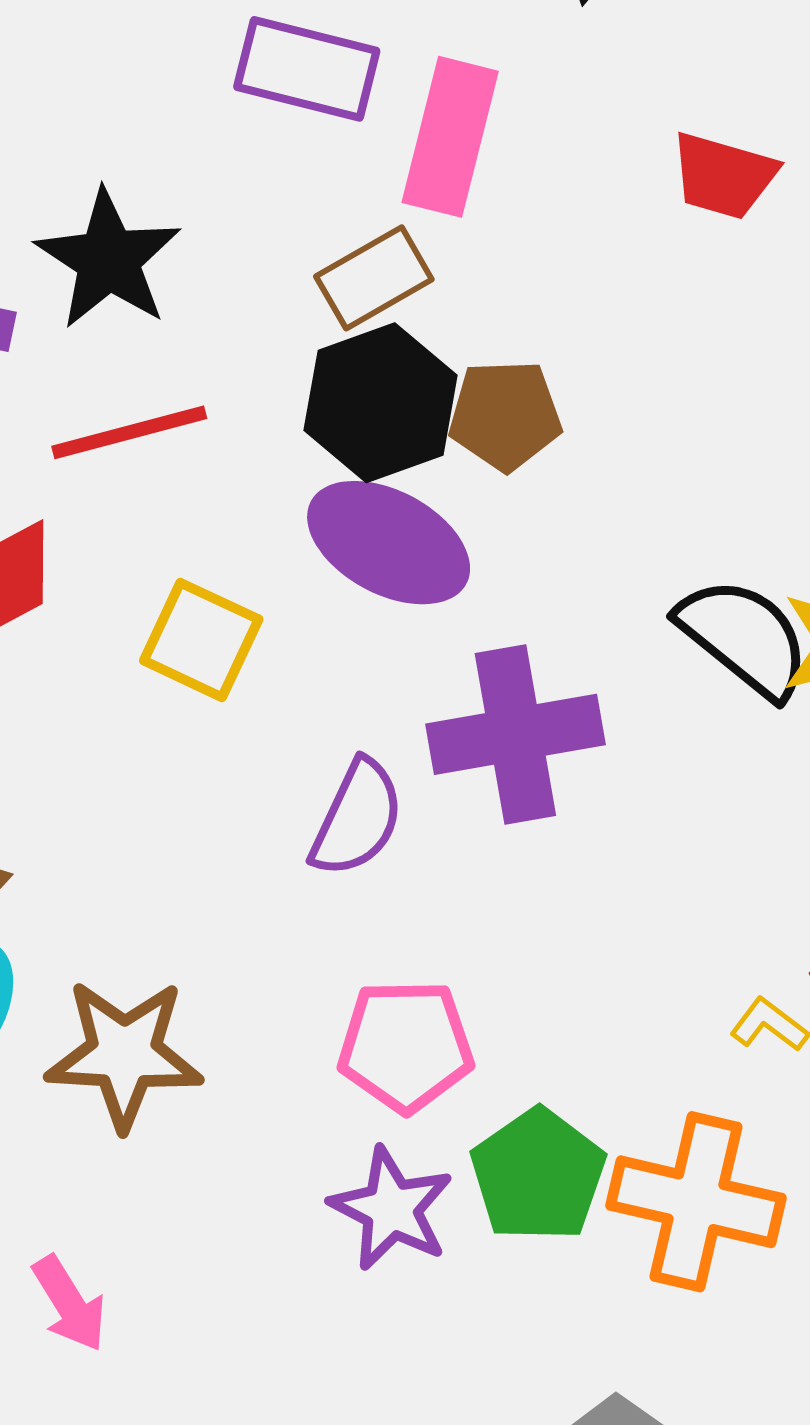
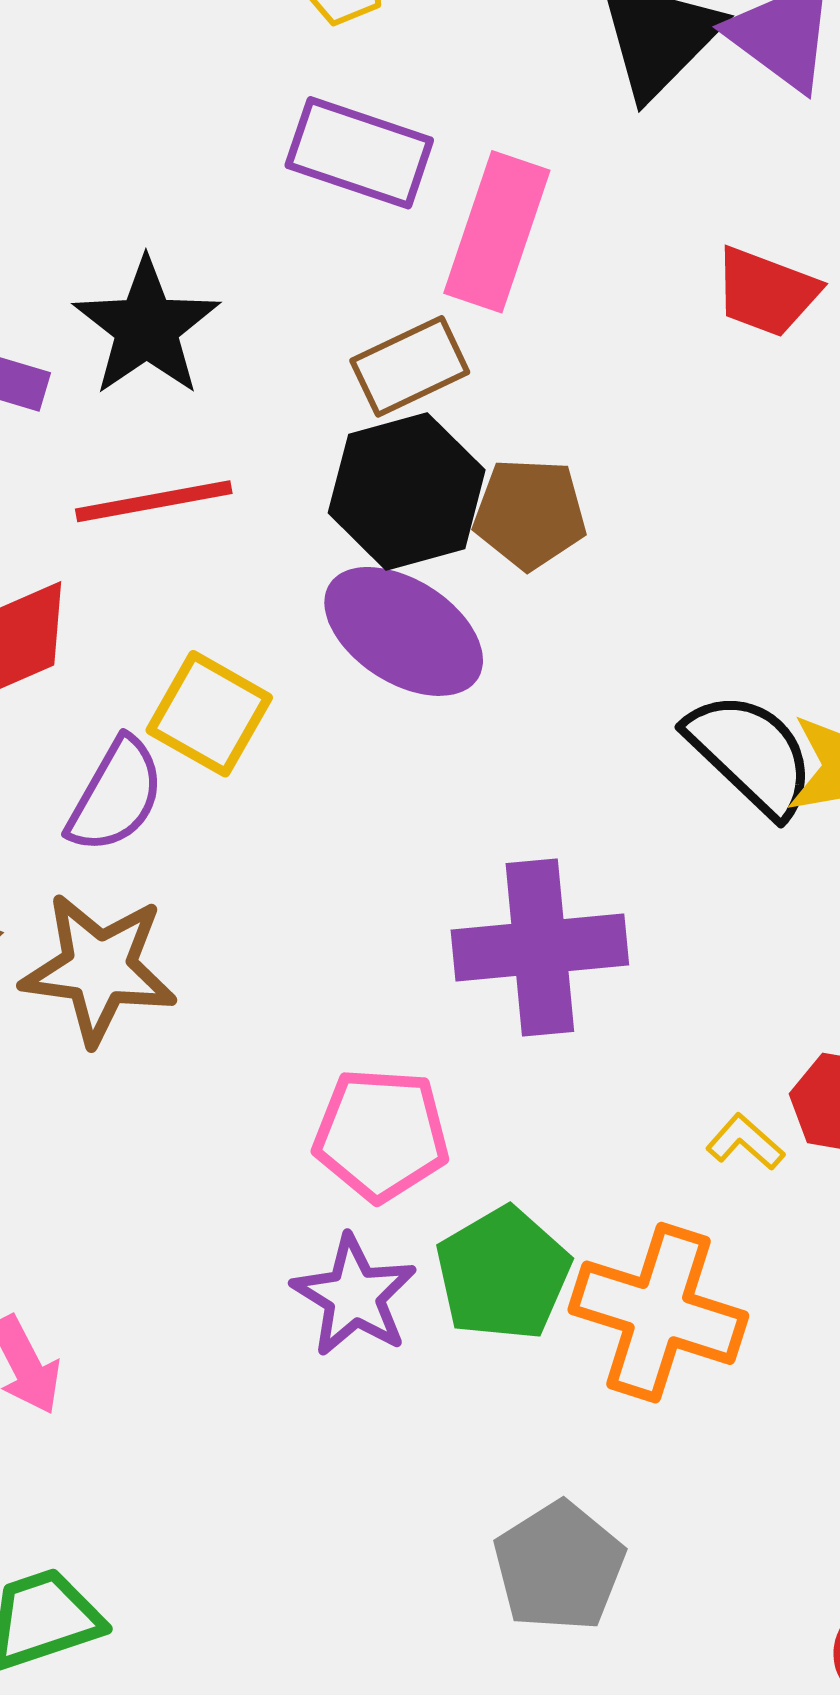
purple cross: (515, 734) -> (540, 948), moved
purple semicircle: (357, 818) -> (116, 795), moved
brown star: (124, 1054) -> (99, 969), moved

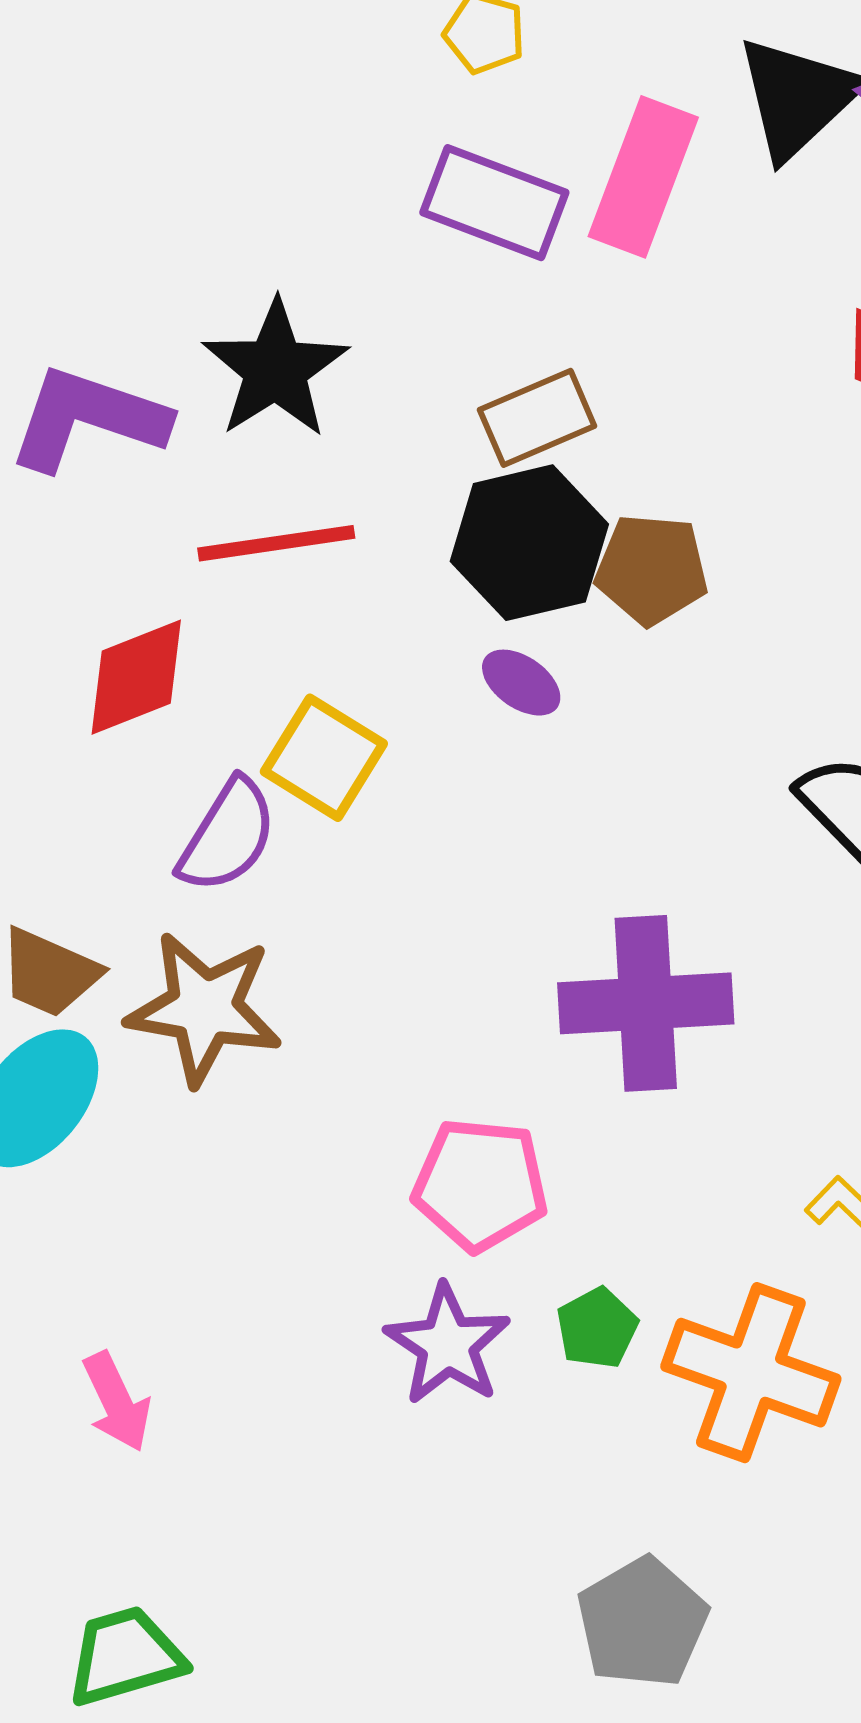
pink rectangle: (497, 232) -> (643, 177), moved
purple ellipse: (404, 631) -> (521, 683), size x0.5
green pentagon: (503, 1274) -> (597, 1328), size x0.6

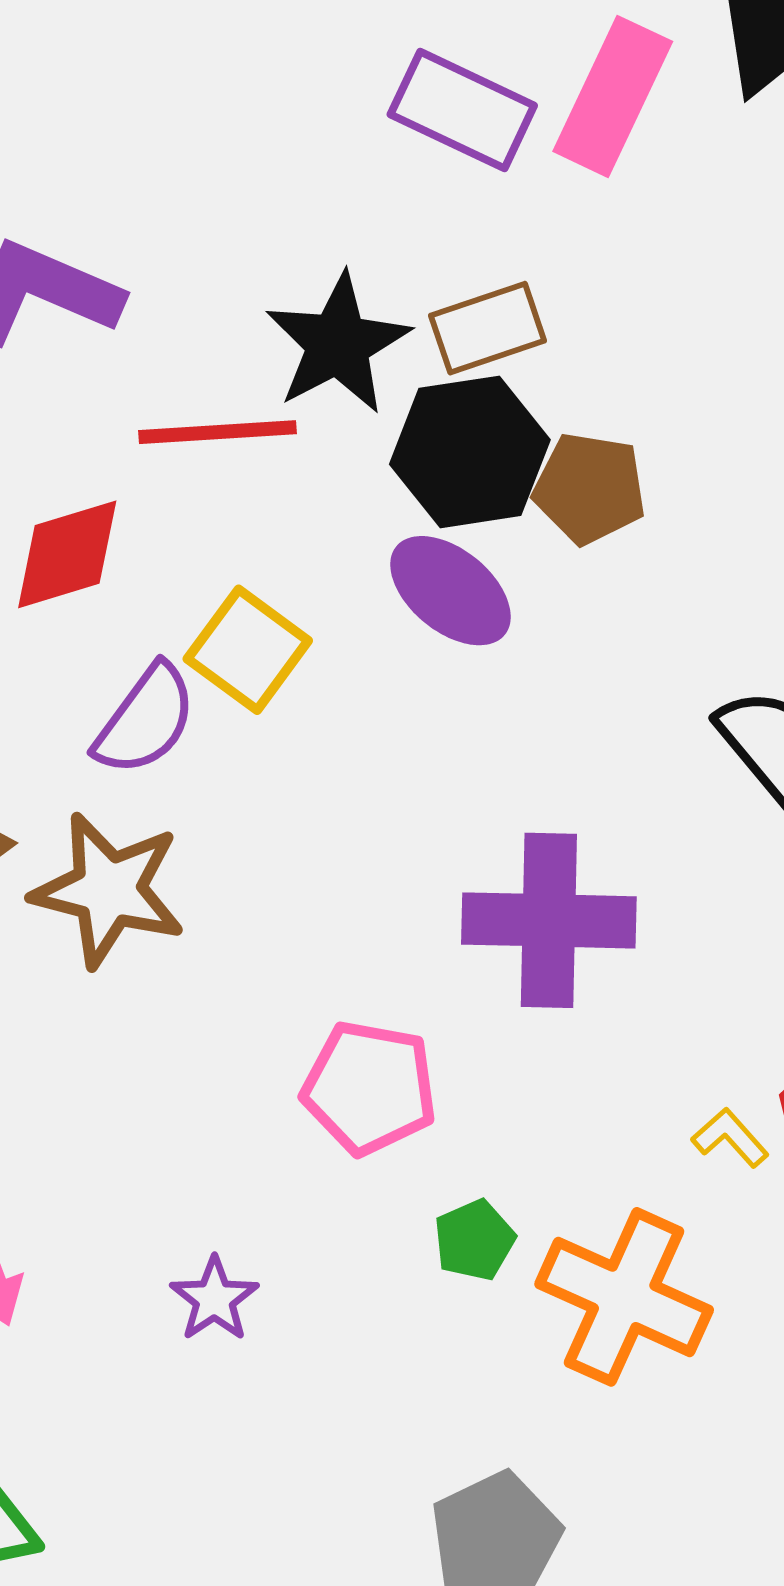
black star: (275, 369) -> (338, 344), moved
purple ellipse: (521, 683) -> (450, 591), size x1.6
purple star: (448, 1345) -> (214, 1299), moved, size x0.7

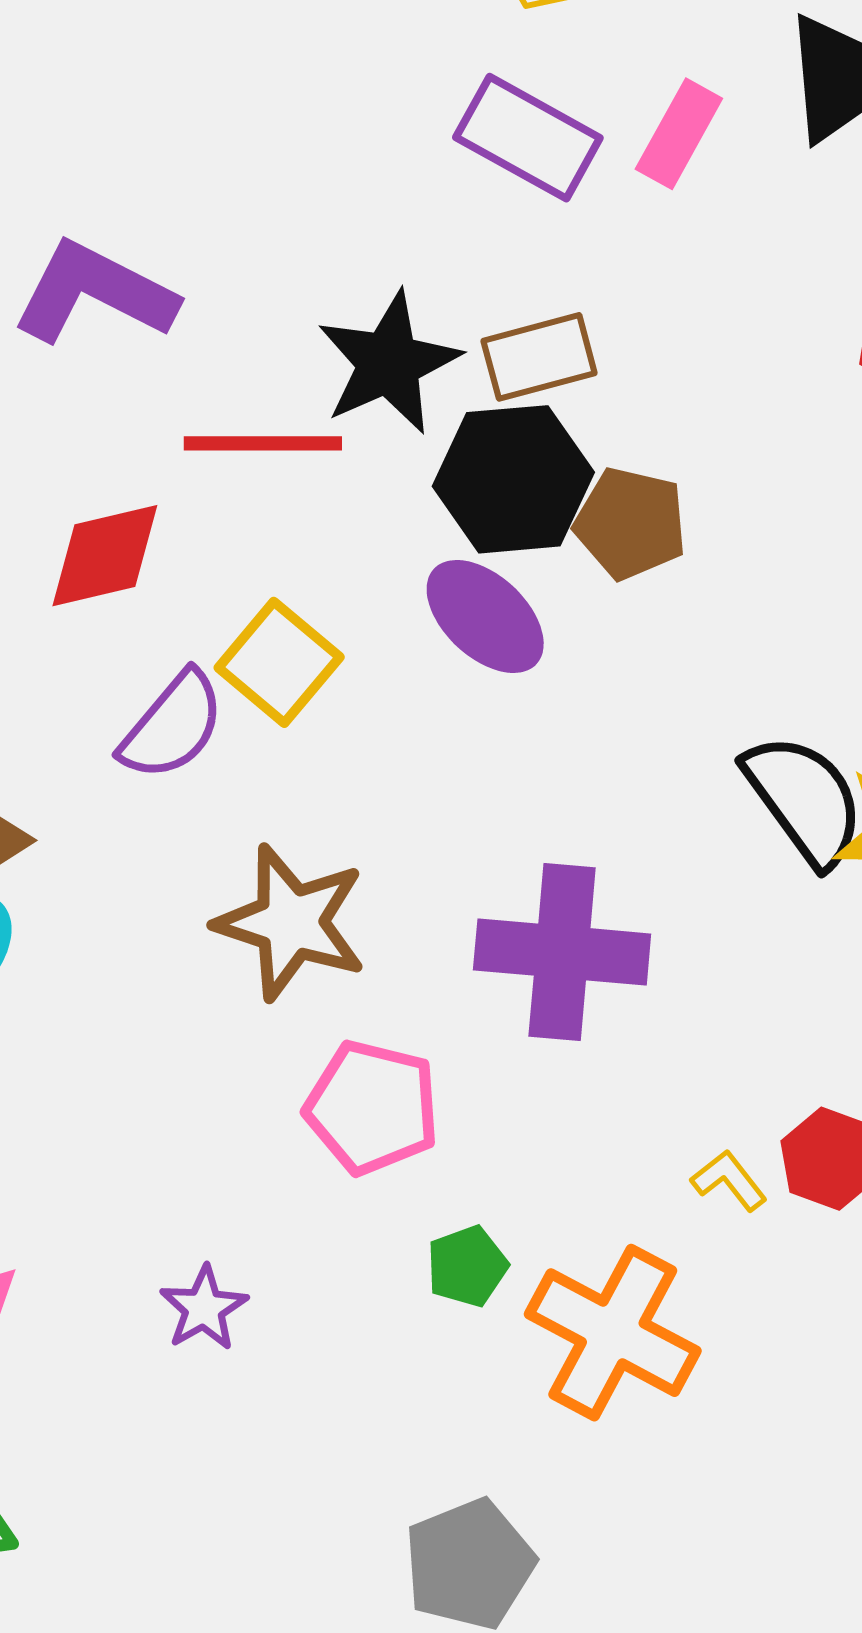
pink rectangle: (613, 96) -> (679, 134), size x0.7
brown star: (109, 890) -> (291, 922), moved

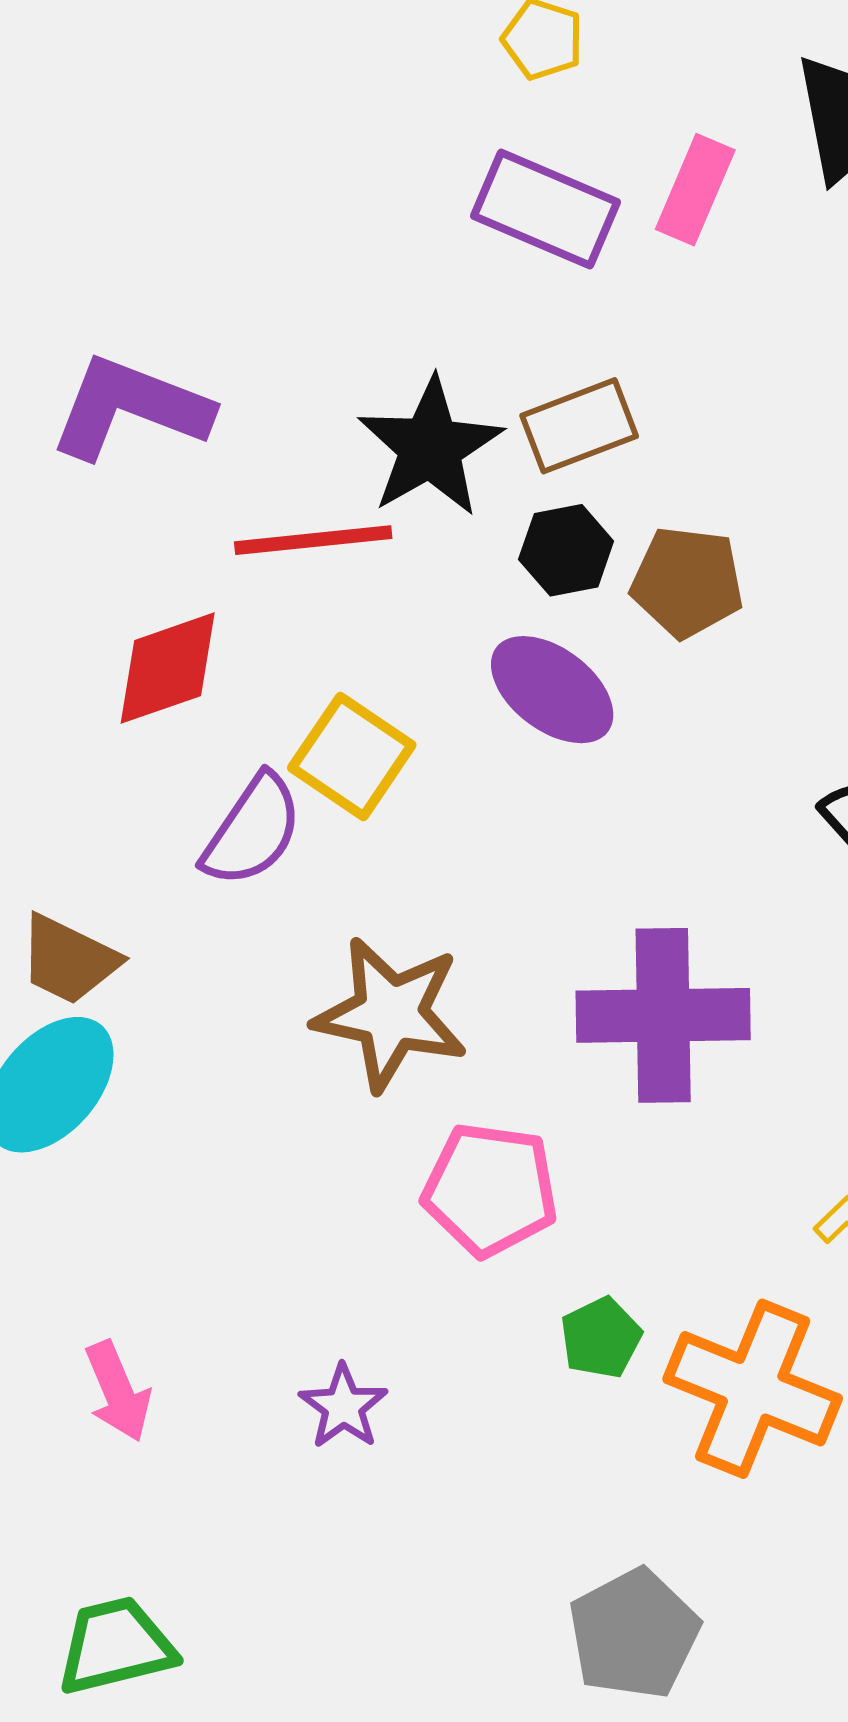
black hexagon: (513, 479) -> (566, 550), size x0.6

